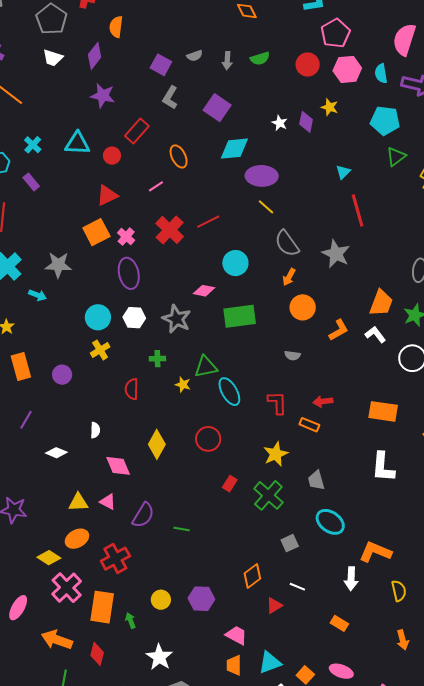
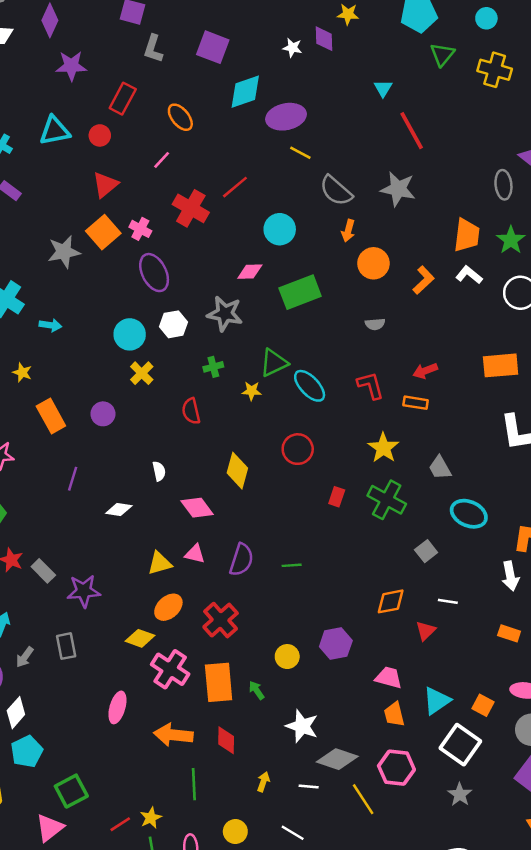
gray star: (58, 265) -> (64, 252), moved
orange diamond: (252, 576) -> (391, 601), turned 40

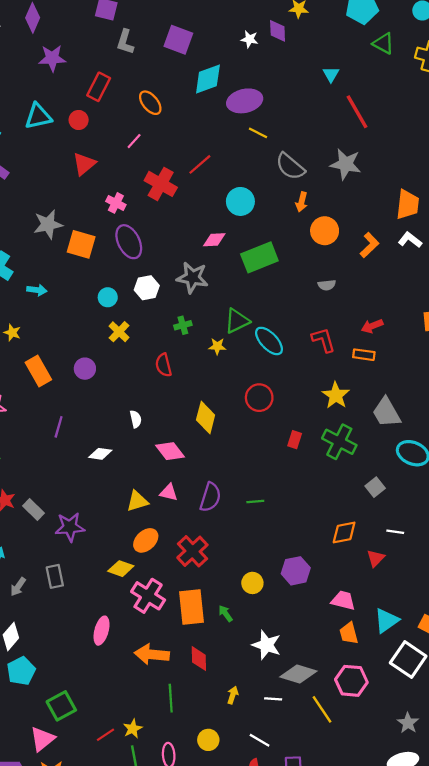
green triangle: (442, 54) -> (383, 43), turned -40
orange square: (103, 232) -> (81, 244), moved, turned -32
cyan circle: (130, 334) -> (108, 297), size x0.7
gray trapezoid: (440, 468) -> (386, 412), size x1.4
gray star: (460, 794) -> (408, 723), moved

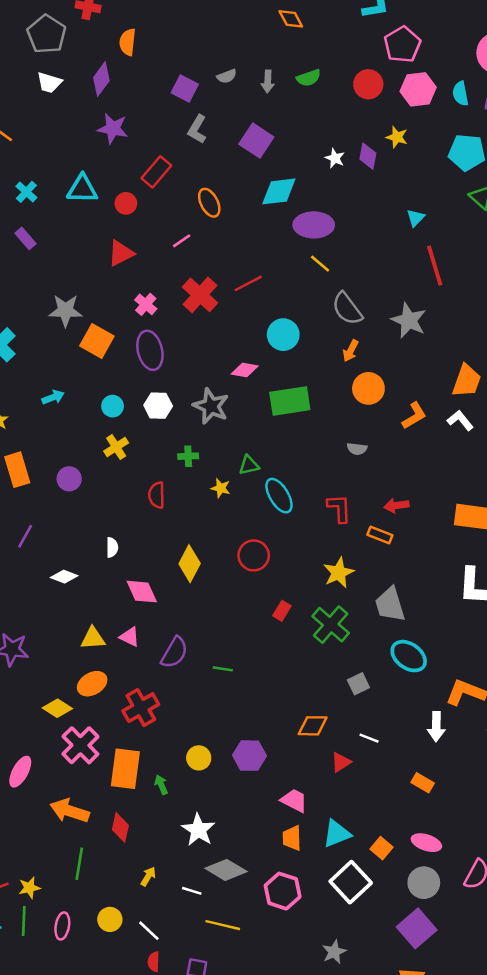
cyan arrow: (37, 290) -> (53, 397), moved, turned -42
green triangle: (237, 321) -> (249, 465), size x0.7
yellow line: (322, 709) -> (223, 925), moved, turned -56
white line: (260, 740) -> (149, 931), moved

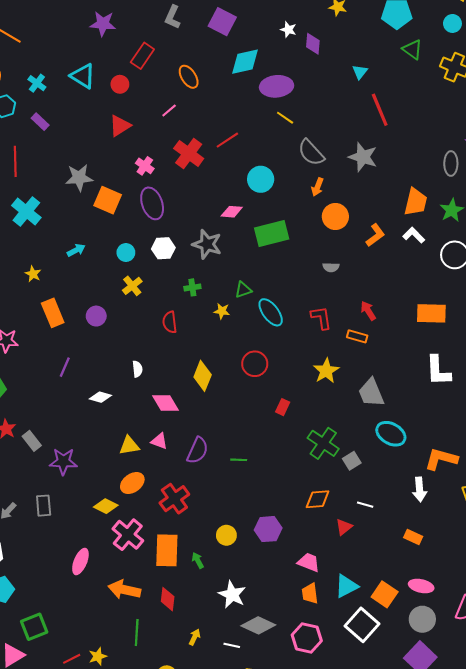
purple diamond: (368, 156) -> (313, 44), moved
cyan triangle: (82, 189) -> (83, 76), turned 36
red arrow: (396, 506) -> (368, 311), turned 72
green cross: (331, 625) -> (323, 443), moved
orange square: (381, 848) -> (385, 594), size x1.4

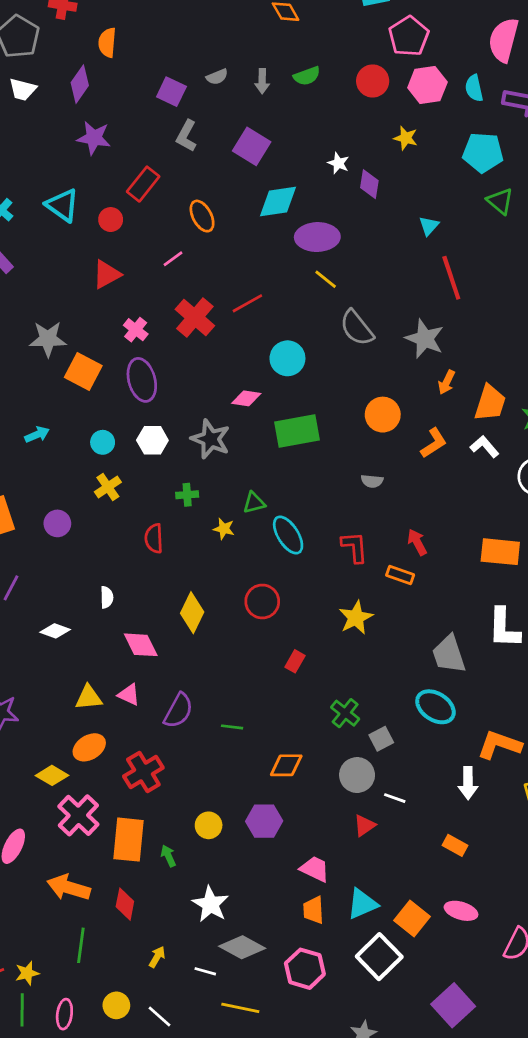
orange arrow: (317, 187) -> (447, 382), moved
gray trapezoid: (371, 393) -> (449, 654), moved
green cross: (323, 443) -> (345, 713), size x0.7
orange diamond: (318, 499) -> (286, 765), moved
gray circle: (422, 619) -> (357, 775), moved

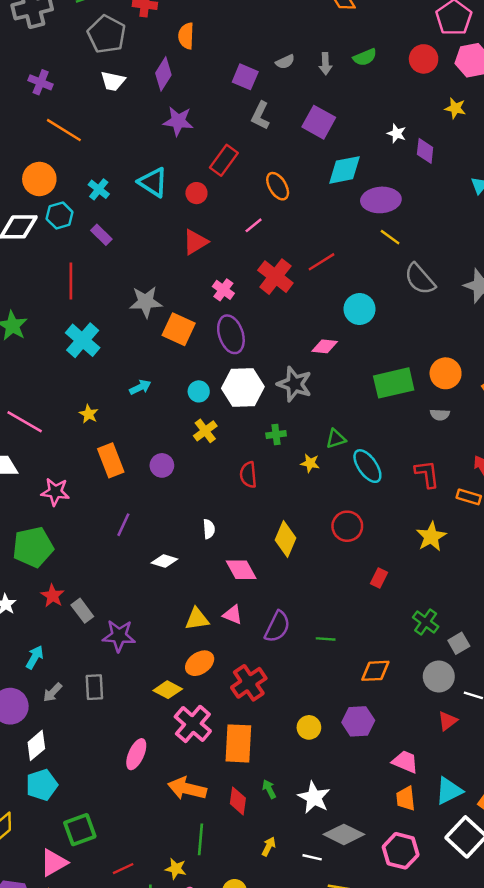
orange circle: (383, 415) -> (446, 373), moved
green rectangle: (297, 431) -> (394, 383), moved
white hexagon: (152, 440) -> (243, 388), size x1.5
green arrow: (168, 856) -> (269, 789), moved
yellow star: (27, 973) -> (176, 869), moved, turned 30

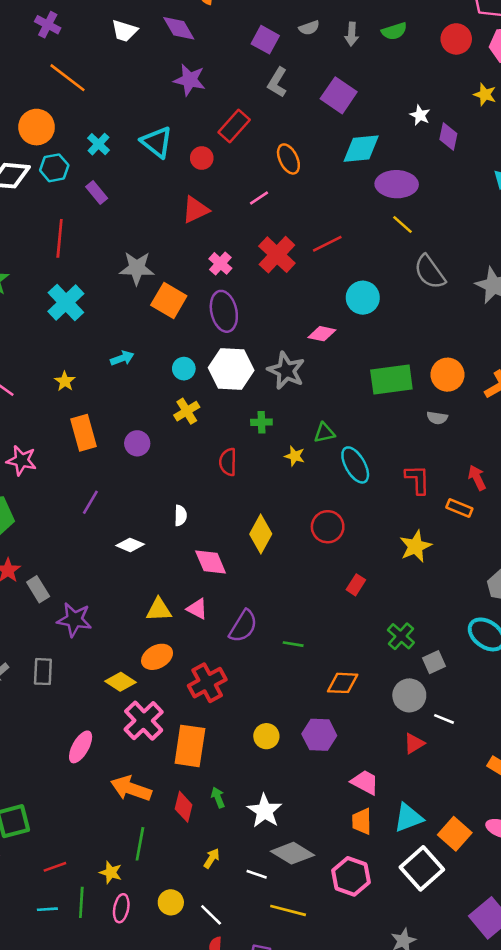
purple diamond: (163, 74) -> (179, 28), turned -68

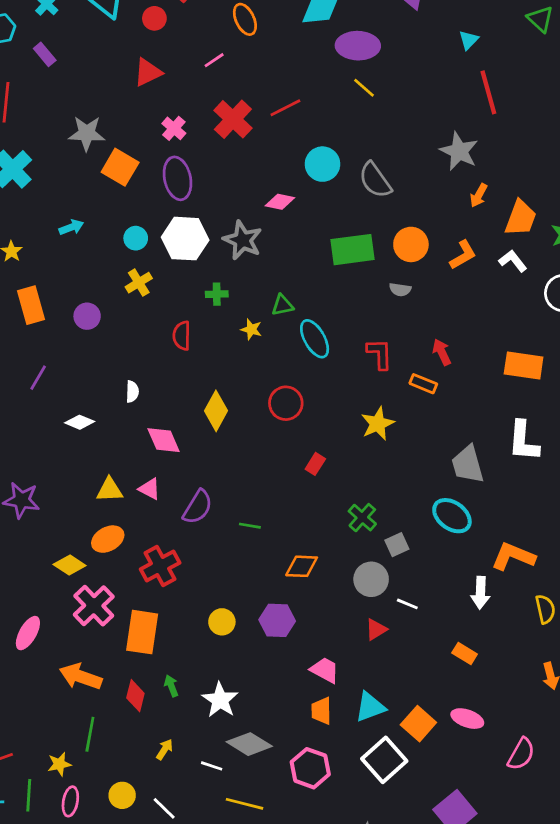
gray semicircle: (430, 272) -> (375, 180), moved
yellow star: (111, 872) -> (59, 764), turned -30

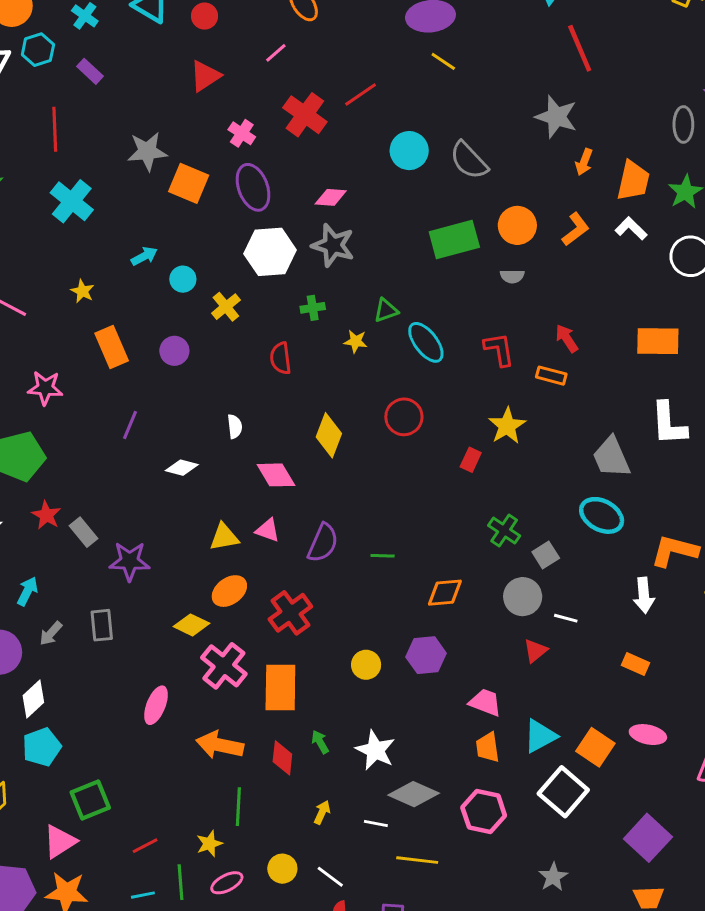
pink diamond: (280, 202) -> (331, 197), moved
cyan circle: (136, 238) -> (183, 279), moved
red rectangle: (315, 464) -> (471, 460), moved
pink ellipse: (70, 801) -> (227, 883), turned 60

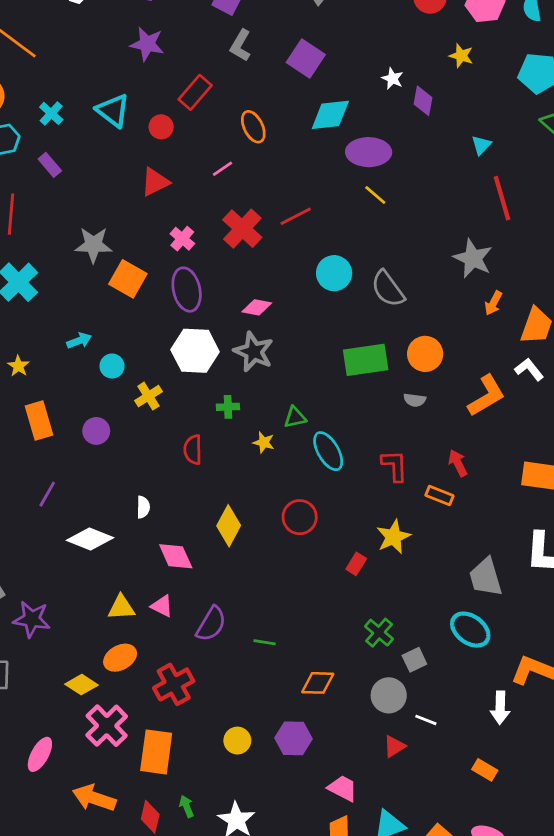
orange L-shape: (576, 229) -> (486, 396), moved, size x1.4
white diamond: (182, 468) -> (90, 539), size x1.5

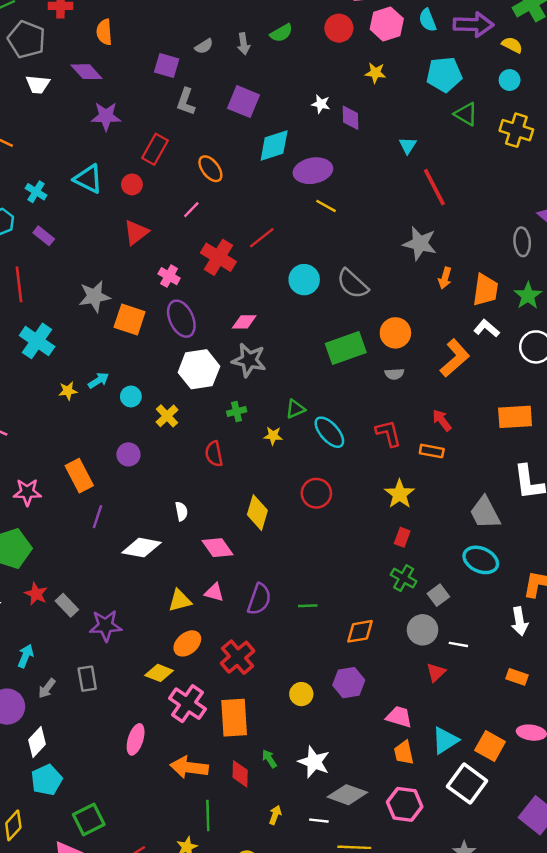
yellow star: (18, 366) -> (68, 391), moved, turned -30
orange rectangle: (39, 420) -> (79, 476), moved
red rectangle: (356, 564) -> (402, 537), moved

